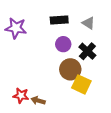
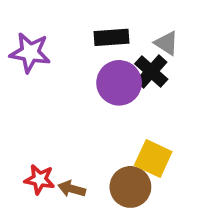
purple circle: (63, 44) -> (119, 83), size x1.5
black cross: (87, 51) -> (151, 71), moved
brown circle: (70, 69) -> (130, 187), moved

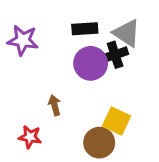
gray triangle: (166, 43) -> (127, 33), size x1.5
black cross: (151, 71) -> (115, 55), turned 30
brown arrow: (72, 189) -> (55, 105), moved, turned 60

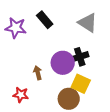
black rectangle: (85, 29) -> (45, 20), moved, turned 54
black cross: (115, 55) -> (80, 57), moved
purple circle: (91, 63) -> (63, 63), moved

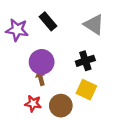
purple circle: (63, 63) -> (42, 62), moved
red star: (21, 95) -> (33, 103), moved
brown circle: (69, 99) -> (61, 106), moved

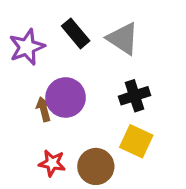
gray triangle: (94, 25) -> (123, 39), moved
purple star: (17, 30) -> (27, 47), turned -30
brown arrow: (41, 78) -> (44, 109), moved

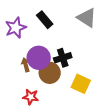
gray triangle: (123, 39) -> (87, 18), moved
black cross: (135, 96) -> (63, 58), moved
brown circle: (96, 166) -> (50, 73), moved

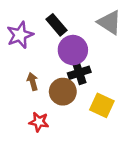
purple circle: (39, 58) -> (73, 50), moved

